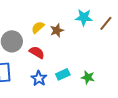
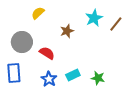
cyan star: (84, 17) -> (94, 18), turned -30
yellow semicircle: (38, 27) -> (38, 13), moved

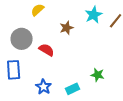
cyan rectangle: (73, 75) -> (73, 89), moved
blue star: (49, 79) -> (44, 87), moved

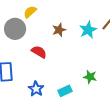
cyan star: (94, 15) -> (88, 30), moved
gray circle: (22, 39) -> (15, 29), moved

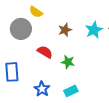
yellow semicircle: (30, 12) -> (36, 12), turned -104
green star: (90, 77) -> (68, 62), moved

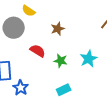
cyan star: (94, 30) -> (89, 59), moved
blue star: (42, 89) -> (21, 88), moved

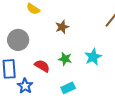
gray circle: (14, 28) -> (18, 40), moved
red semicircle: (38, 51) -> (42, 66), moved

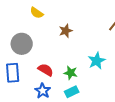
green star: (65, 59) -> (71, 73), moved
blue star: (25, 86) -> (43, 91), moved

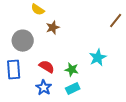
brown star: (66, 31) -> (53, 28), moved

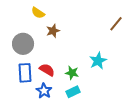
blue rectangle: (14, 70) -> (25, 73), moved

